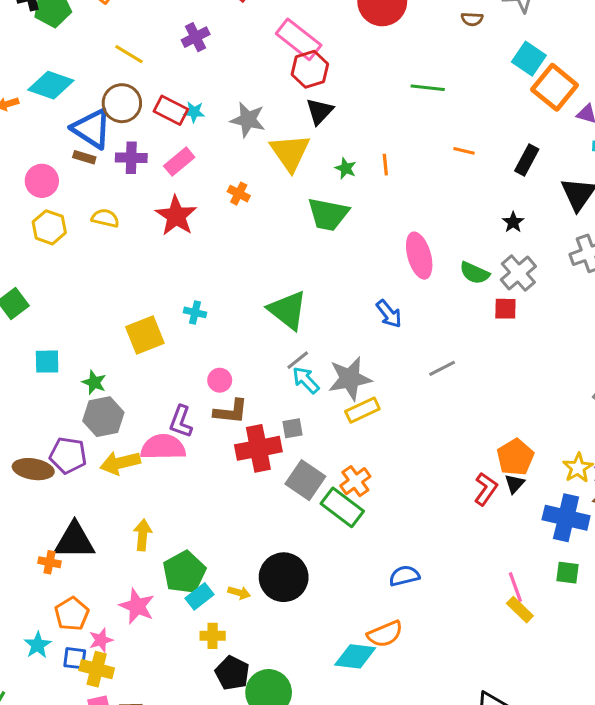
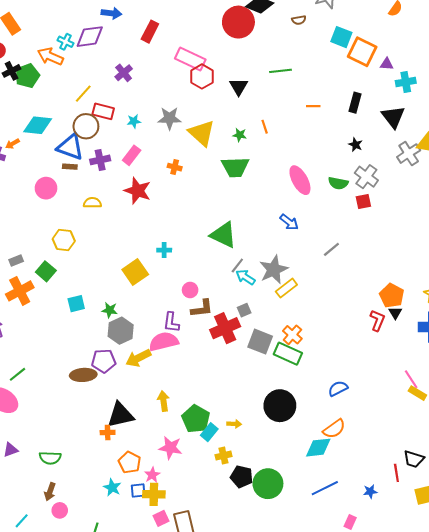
yellow line: (129, 54) -> (83, 94), turned -66
red rectangle: (171, 110) -> (103, 111), moved
black triangle: (319, 111) -> (239, 87), moved
yellow hexagon: (49, 227) -> (64, 240), moved
black circle: (284, 577) -> (280, 406), moved

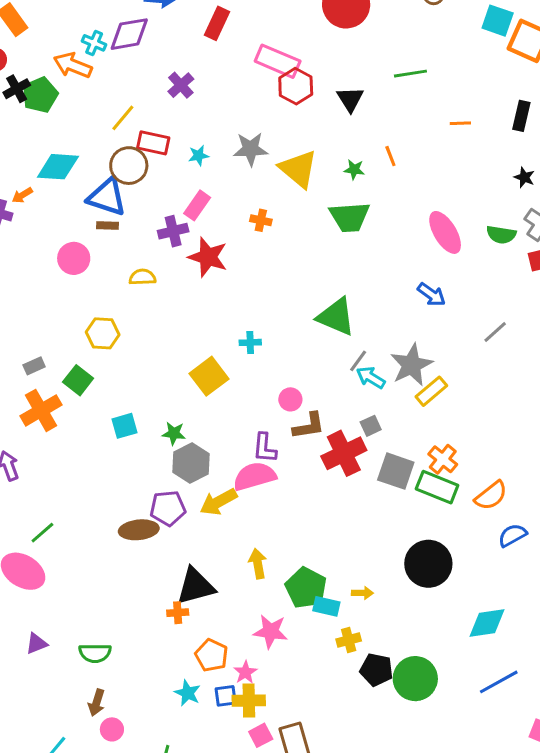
purple cross: (100, 160) -> (173, 231), moved
orange semicircle: (334, 429) -> (491, 496), moved
cyan rectangle: (209, 432) -> (326, 606), turned 66

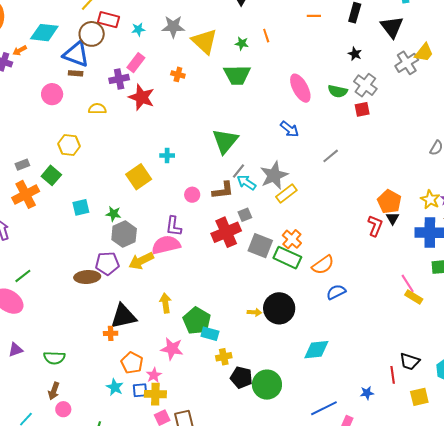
green triangle: (336, 317) -> (225, 141), turned 44
brown L-shape: (309, 426) -> (223, 190), moved
yellow arrow: (362, 593) -> (254, 312), moved
blue line: (499, 682) -> (324, 408), moved

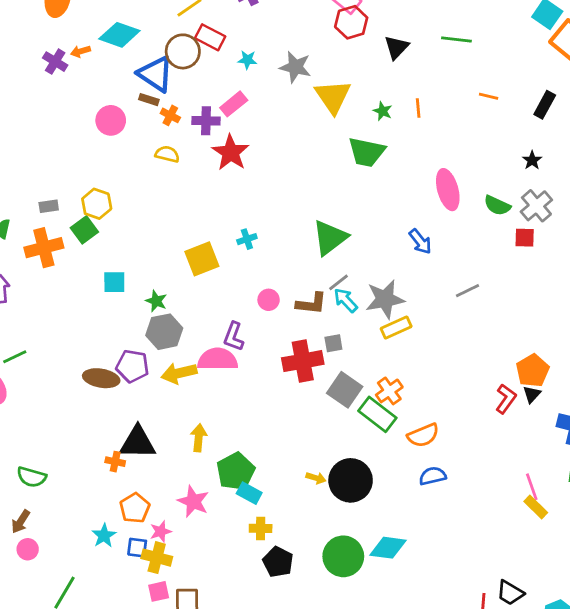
orange cross: (178, 74) -> (170, 115), moved
yellow hexagon: (69, 145) -> (97, 204), moved
cyan cross: (167, 156) -> (247, 239), turned -32
green circle: (267, 385) -> (343, 556), moved

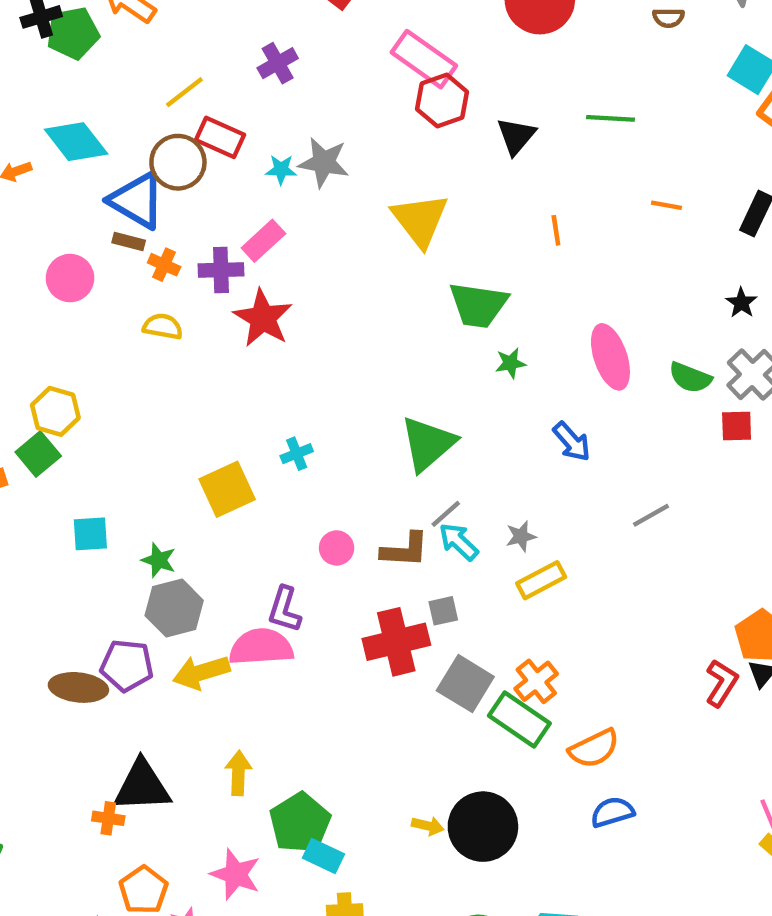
cyan diamond: (119, 35) -> (76, 142), turned 36
gray star: (295, 67) -> (324, 162), moved
green star: (383, 111) -> (510, 363), moved, turned -30
gray star: (385, 299) -> (521, 536), size x0.5

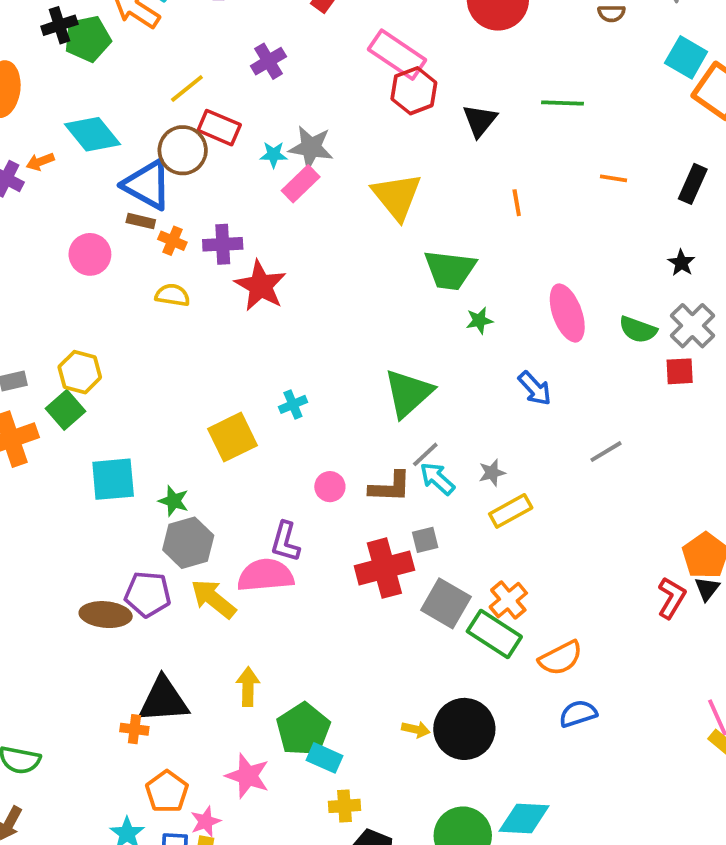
pink rectangle: (263, 241) -> (301, 184), moved
cyan square: (90, 534) -> (113, 479), size x1.4
yellow arrow: (201, 672) -> (213, 599), turned 57

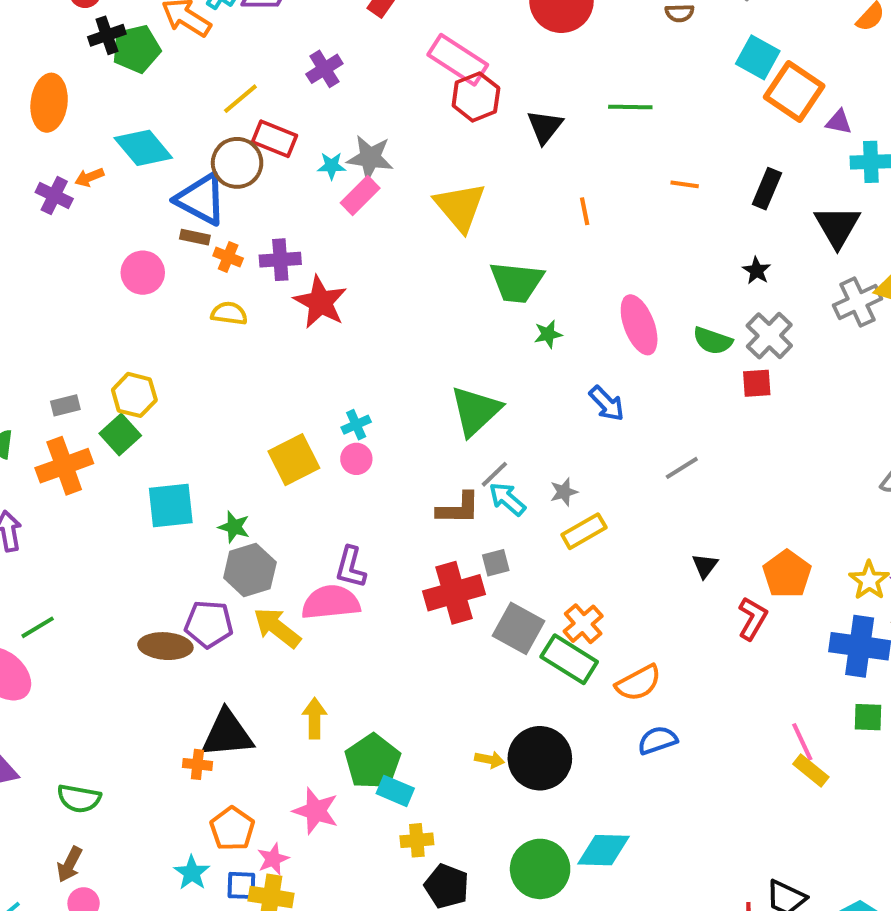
pink circle: (330, 487) -> (356, 459), moved
black triangle: (707, 589) -> (705, 566), moved

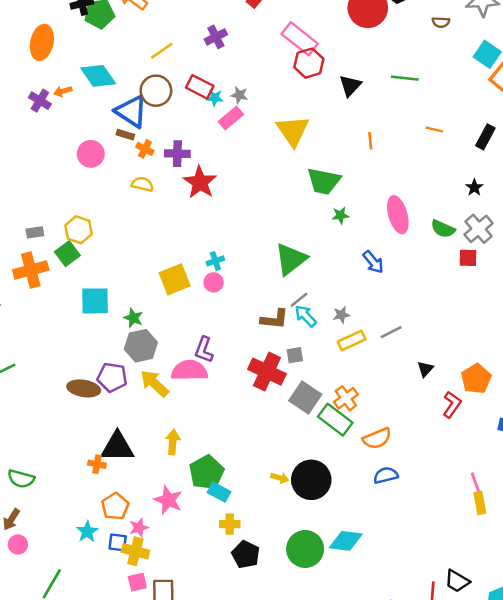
red rectangle: (275, 139) -> (200, 87), moved
gray star: (370, 158) -> (239, 95), size x0.6
gray line: (682, 468) -> (391, 332), moved
red cross: (454, 593) -> (267, 372), turned 36
yellow rectangle: (811, 770) -> (480, 503), turned 35

